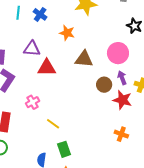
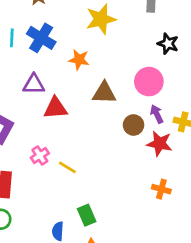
blue cross: (40, 14) -> (41, 38), size x1.5
yellow line: (53, 124) -> (67, 167), moved

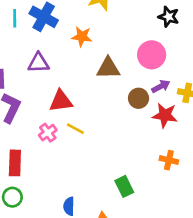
red triangle: (55, 108) -> (61, 101), moved
purple arrow: (157, 114) -> (161, 86), turned 90
yellow line: (67, 167) -> (75, 129), moved
green rectangle: (87, 215) -> (124, 186), moved

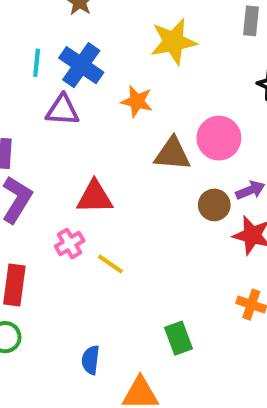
pink circle: (152, 55) -> (219, 138), moved
purple triangle: (38, 63) -> (62, 110), moved
yellow line: (75, 129) -> (110, 264), moved

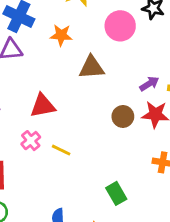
pink circle: (219, 138) -> (120, 26), moved
brown circle: (214, 205) -> (123, 116), moved

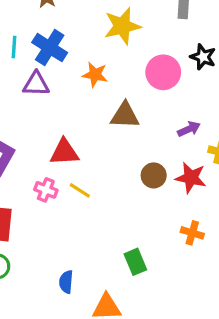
purple arrow: (149, 84) -> (189, 129), moved
pink cross: (31, 141) -> (46, 190), turned -36
yellow line: (61, 150) -> (80, 190), moved

